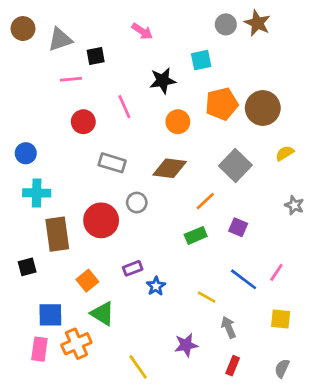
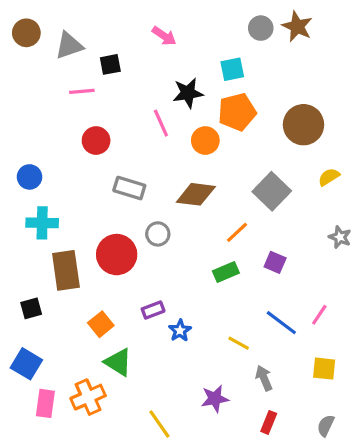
orange pentagon: (222, 104) -> (237, 112), moved
pink line: (124, 107) -> (161, 123), moved
blue square: (50, 315) -> (26, 364), moved, turned 32

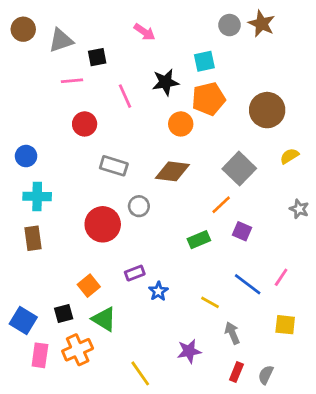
pink line: (161, 123) -> (125, 96), moved
orange line: (237, 232) -> (221, 205), moved
brown rectangle: (66, 270) -> (33, 238), moved, size x0.7
black square: (31, 308) -> (64, 314), moved
gray semicircle: (326, 426) -> (266, 375), moved

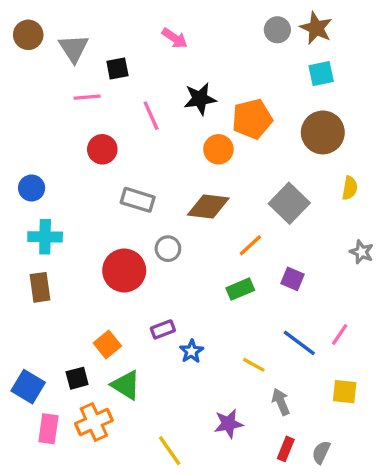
gray triangle: (61, 40) -> (74, 48), turned -44
cyan square: (204, 61) -> (321, 74), moved
yellow semicircle: (289, 156) -> (350, 188), turned 132
orange line: (221, 205) -> (250, 245), moved

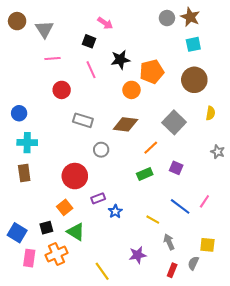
black square: (117, 68) -> (89, 41), moved, turned 32
red circle: (124, 270) -> (75, 176), moved
yellow square: (345, 392) -> (207, 245), moved
gray semicircle: (321, 452) -> (193, 263), moved

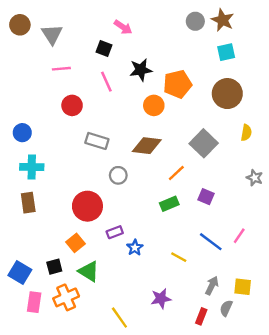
gray arrow: (169, 242) -> (212, 286), moved, turned 49

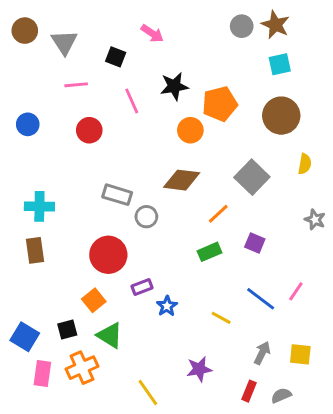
black square: (104, 49) -> (116, 57), moved
blue circle: (22, 133) -> (28, 124), moved
gray rectangle: (97, 141) -> (117, 195), moved
gray semicircle: (226, 308) -> (281, 395), moved, turned 42

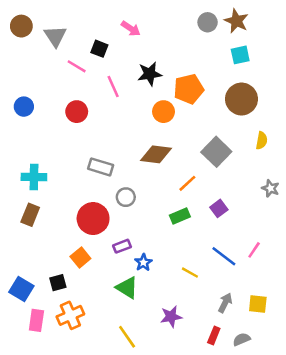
pink line: (76, 85) -> (77, 66), moved, turned 36
gray circle: (146, 217) -> (126, 197), moved
purple square: (255, 243) -> (219, 208), turned 30
brown rectangle: (35, 250) -> (30, 215), turned 30
green triangle: (110, 335) -> (127, 288), moved

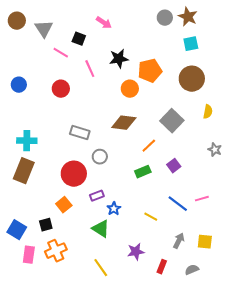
brown rectangle: (30, 215) -> (24, 171), size x1.4
pink line: (254, 250) -> (202, 199), turned 40
red rectangle: (214, 335) -> (162, 267), moved

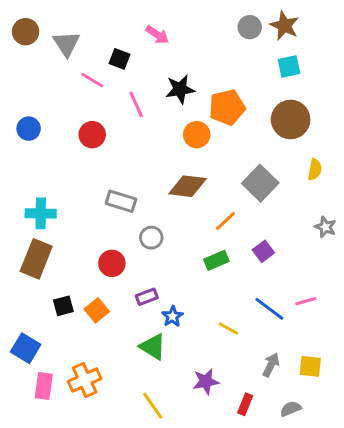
red circle: (74, 174) -> (112, 263), size x0.7
black square: (46, 225) -> (63, 306), moved

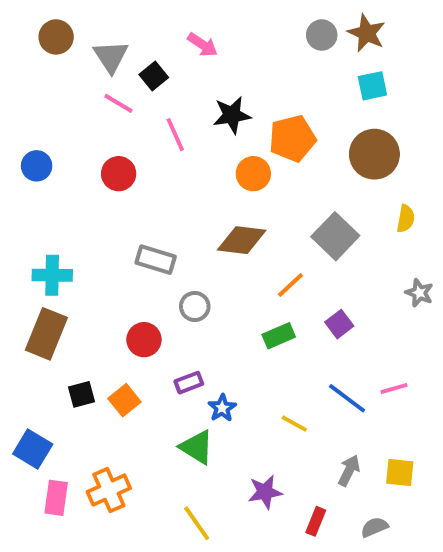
brown circle: (26, 32) -> (56, 37), moved
gray triangle: (66, 44) -> (111, 57), moved
black square: (119, 59) -> (154, 76), turned 30

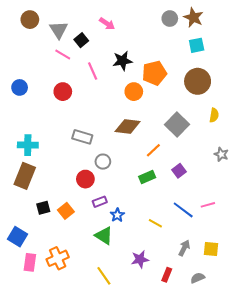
red circle: (144, 340) -> (85, 179), moved

